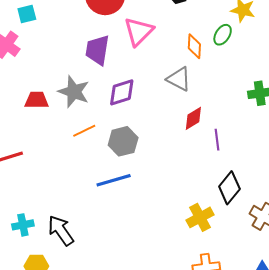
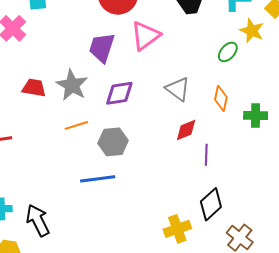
orange diamond: (194, 46) -> (221, 98), moved

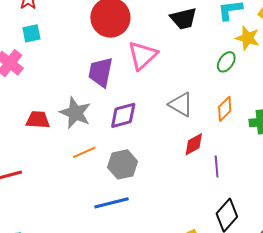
orange diamond: (221, 98) -> (225, 109), turned 40

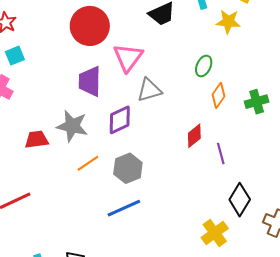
green ellipse: (226, 62) -> (204, 66), moved
gray triangle: (181, 105) -> (149, 90), moved, turned -36

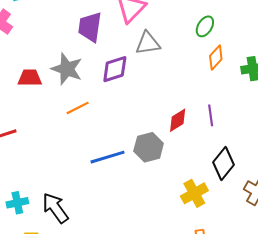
red diamond: (194, 136) -> (178, 120), moved
gray hexagon: (128, 168) -> (149, 147), moved

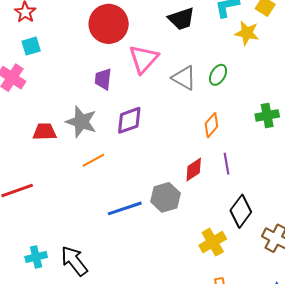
purple trapezoid: (90, 27) -> (103, 79), size x0.7
gray triangle: (148, 43) -> (184, 78), moved, turned 40
orange diamond: (216, 57) -> (211, 125), moved

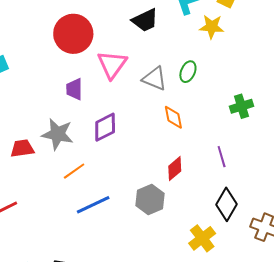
orange diamond: (211, 125) -> (173, 117), moved, turned -45
purple line: (227, 164) -> (222, 157), moved
blue line: (125, 208) -> (93, 205), moved

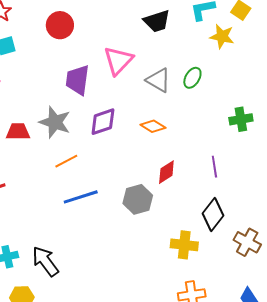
red circle: (73, 34) -> (60, 25), moved, size x0.7
purple trapezoid: (74, 89) -> (77, 80), size x1.4
orange diamond: (173, 117) -> (153, 126), moved, turned -55
yellow cross: (202, 238) -> (184, 245), turned 36

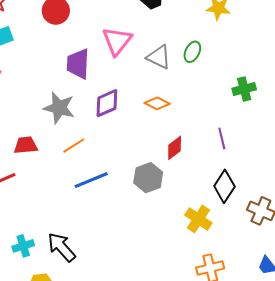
red trapezoid: (18, 132) -> (26, 145), moved
yellow cross: (184, 245) -> (198, 219), turned 32

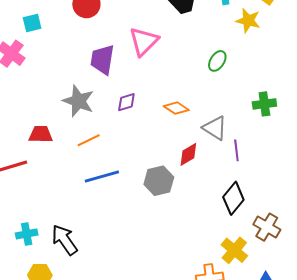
gray triangle: (159, 57) -> (215, 128), moved
purple diamond: (107, 103) -> (126, 102), size x0.7
yellow cross: (198, 219) -> (234, 250), moved

